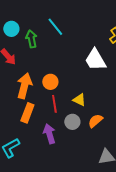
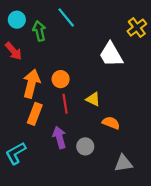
orange semicircle: (95, 121) -> (111, 123), turned 63
gray circle: (72, 122) -> (85, 146), moved

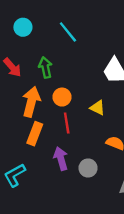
cyan circle: (17, 20) -> (23, 27), moved
green arrow: (39, 31) -> (45, 67), moved
yellow triangle: (93, 99) -> (97, 108), moved

